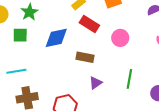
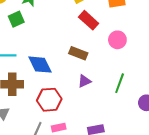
green square: (20, 35) -> (16, 19), turned -35
blue diamond: (56, 38) -> (40, 65), moved, turned 65

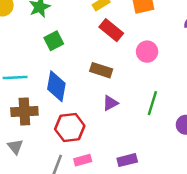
green square: (16, 19) -> (54, 41), moved
blue diamond: (40, 65) -> (56, 86), turned 40

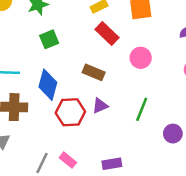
red hexagon: (70, 128) -> (70, 112), moved
pink rectangle: (83, 160) -> (68, 160), turned 49

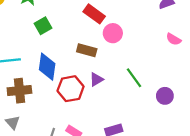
pink circle: (141, 58) -> (113, 33), moved
green line: (142, 109) -> (134, 78), turned -50

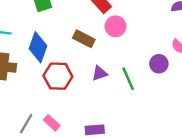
purple triangle: (96, 79) -> (100, 73), moved
purple circle: (165, 96) -> (159, 64), moved

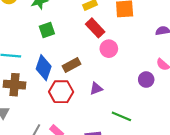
brown rectangle: (84, 39) -> (72, 65), moved, turned -54
green line: (128, 79) -> (121, 116), moved, turned -42

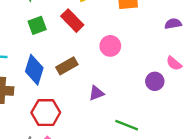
red rectangle: (95, 28) -> (72, 21), moved
red hexagon: (61, 92) -> (46, 113), moved

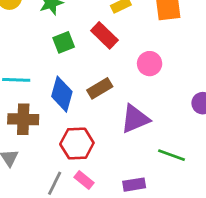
purple triangle: (96, 93) -> (135, 119), size x1.6

